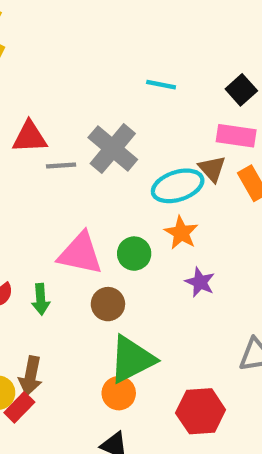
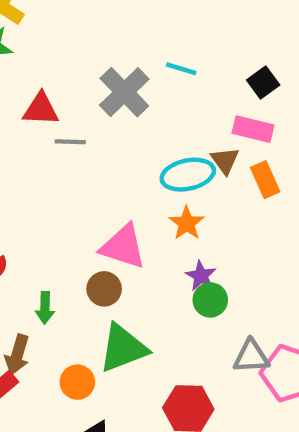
gray cross: (113, 149) -> (124, 92), moved
pink triangle: (80, 254) -> (123, 247), moved
green circle: (134, 254) -> (210, 300), moved
green arrow: (41, 299) -> (45, 308), moved
orange circle: (119, 393) -> (77, 382), moved

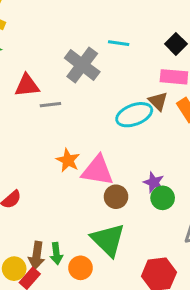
orange star: (187, 223) -> (68, 160), moved
brown circle: (104, 289) -> (116, 197), moved
green arrow: (45, 308) -> (56, 254), moved
green triangle: (123, 348) -> (108, 240), turned -45

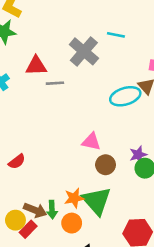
orange star: (68, 160) -> (74, 198), moved, turned 30
pink triangle: (98, 171) -> (91, 142), size x0.7
purple star: (154, 182) -> (138, 155), turned 30
brown arrow: (37, 255) -> (35, 210), turned -80

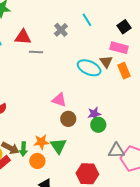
cyan line: (116, 35) -> (87, 20), turned 40
gray cross: (84, 51) -> (61, 30), size x0.6
cyan ellipse: (125, 96) -> (89, 68), turned 35
green triangle: (97, 201) -> (58, 146), size x0.7

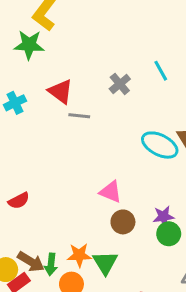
red triangle: (23, 37) -> (61, 91), turned 30

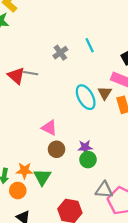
red triangle: (61, 91) -> (16, 76), moved
cyan ellipse: (160, 145) -> (86, 97), turned 30

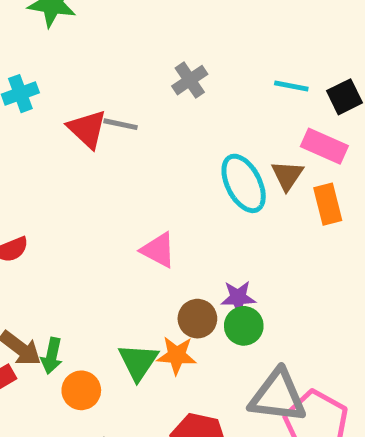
cyan line: (90, 45) -> (291, 86), moved, turned -56
brown circle: (57, 149) -> (197, 319), moved
orange star: (25, 171) -> (177, 355), moved
gray triangle: (104, 190) -> (278, 396), size x1.4

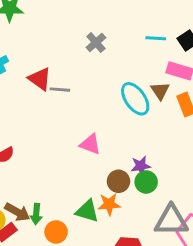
gray line: (120, 124) -> (60, 90), moved
green triangle: (138, 362) -> (87, 211), turned -40

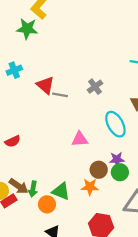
gray cross: (96, 42) -> (95, 87), moved
cyan ellipse: (135, 99) -> (115, 124), moved
pink triangle: (90, 144) -> (80, 139), turned -30
green triangle: (87, 211) -> (61, 191), moved

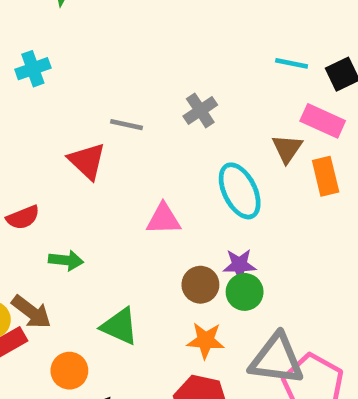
red triangle: (45, 85) -> (87, 161), moved
orange star: (90, 187) -> (206, 340), moved
green arrow: (33, 189) -> (66, 260), moved, turned -96
orange circle: (47, 204) -> (69, 371), moved

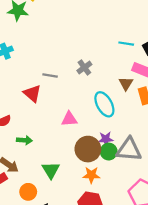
brown circle: (200, 285) -> (88, 149), size x1.5
green triangle: (120, 326) -> (51, 170), turned 36
gray triangle: (277, 359) -> (129, 150), moved

